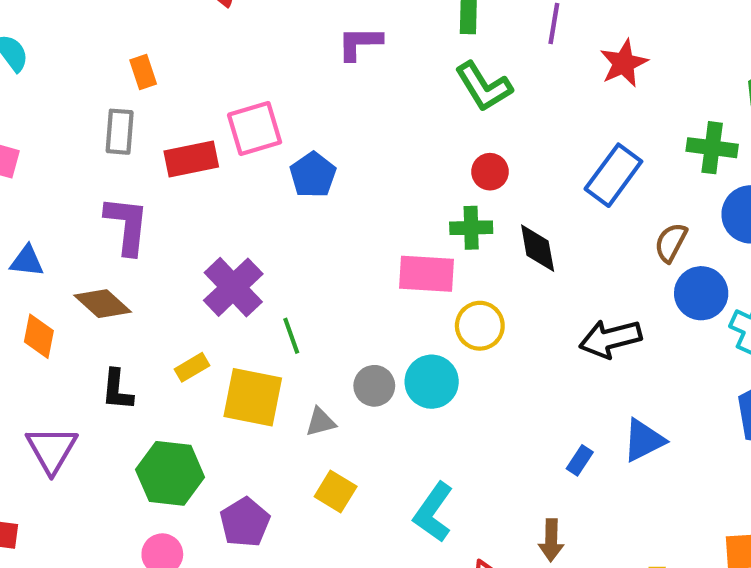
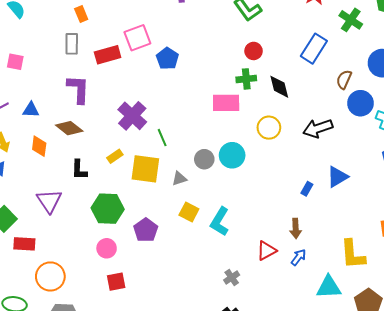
green cross: (712, 148) -> (351, 20), moved, turned 30
yellow circle: (480, 326) -> (269, 128), moved
cyan L-shape: (433, 512) -> (220, 222), moved

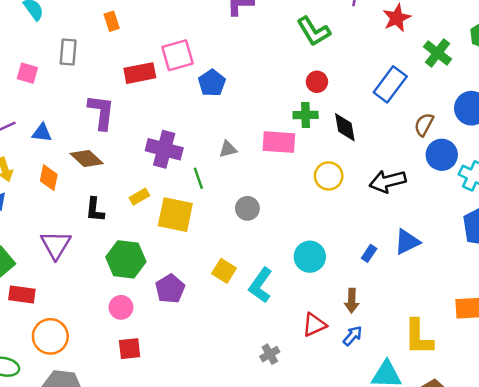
gray rectangle: (72, 44) -> (68, 52), moved
purple cross: (132, 116) -> (164, 149), turned -32
cyan circle: (232, 155) -> (310, 257), moved
gray triangle: (179, 179) -> (228, 149), moved

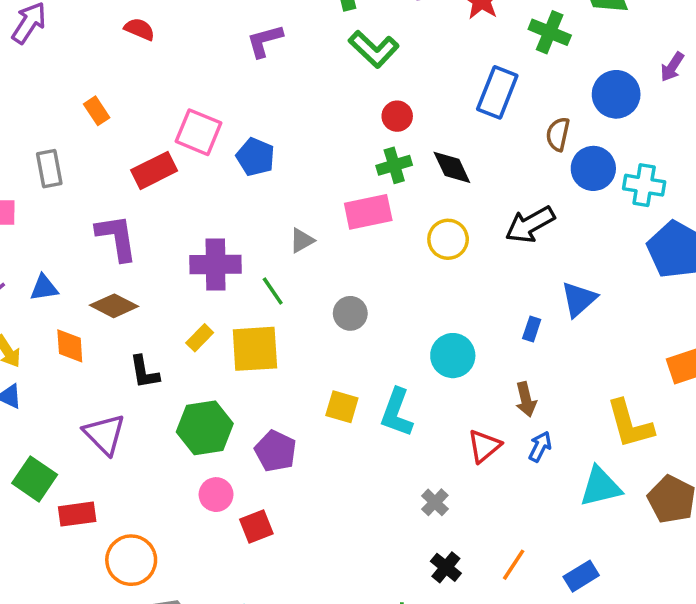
pink square: (177, 55) -> (199, 132), turned -36
red square: (130, 349) -> (256, 526), moved

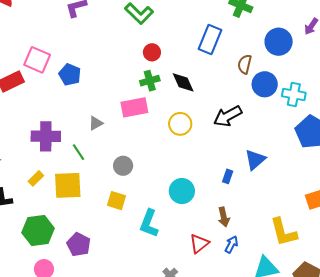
yellow square: (342, 407) -> (117, 201), moved

